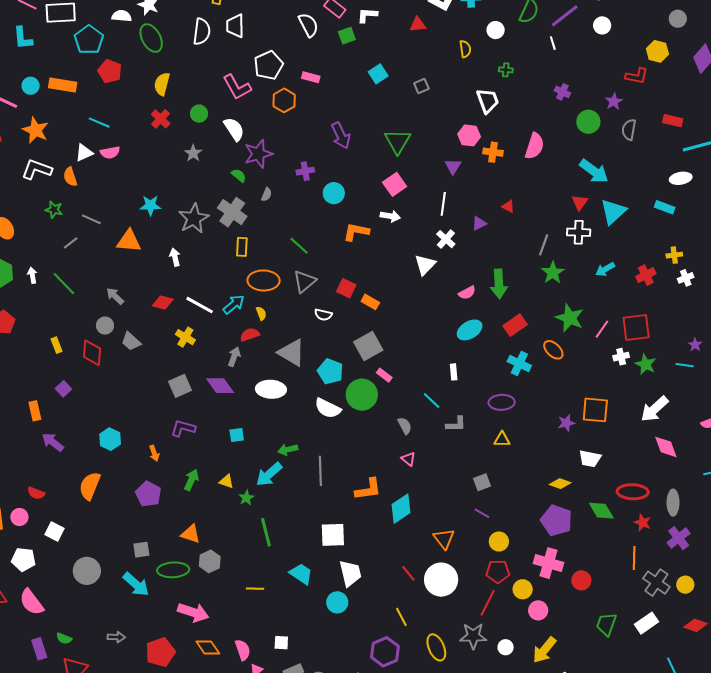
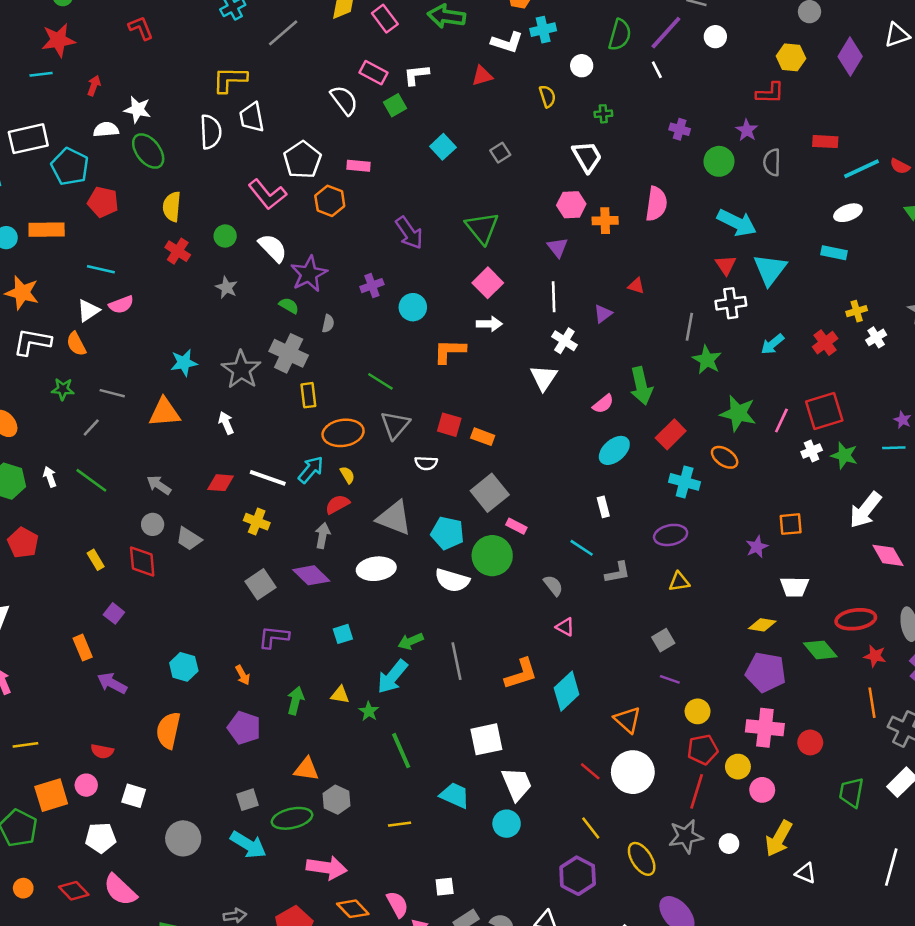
orange square: (595, 410) -> (791, 524), size x0.7

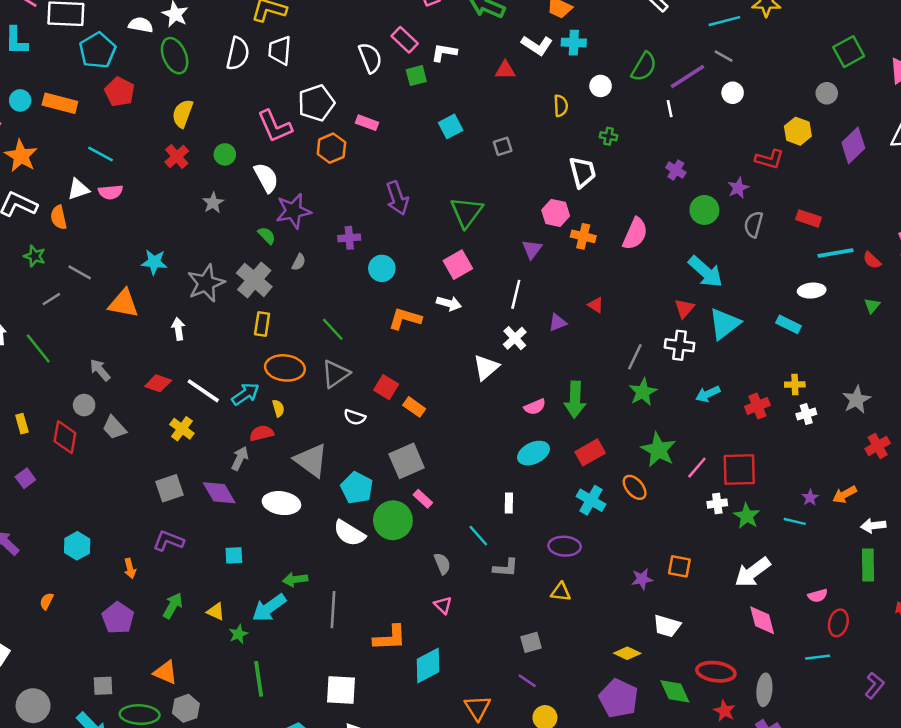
orange semicircle: (168, 730) -> (47, 601), size x0.5

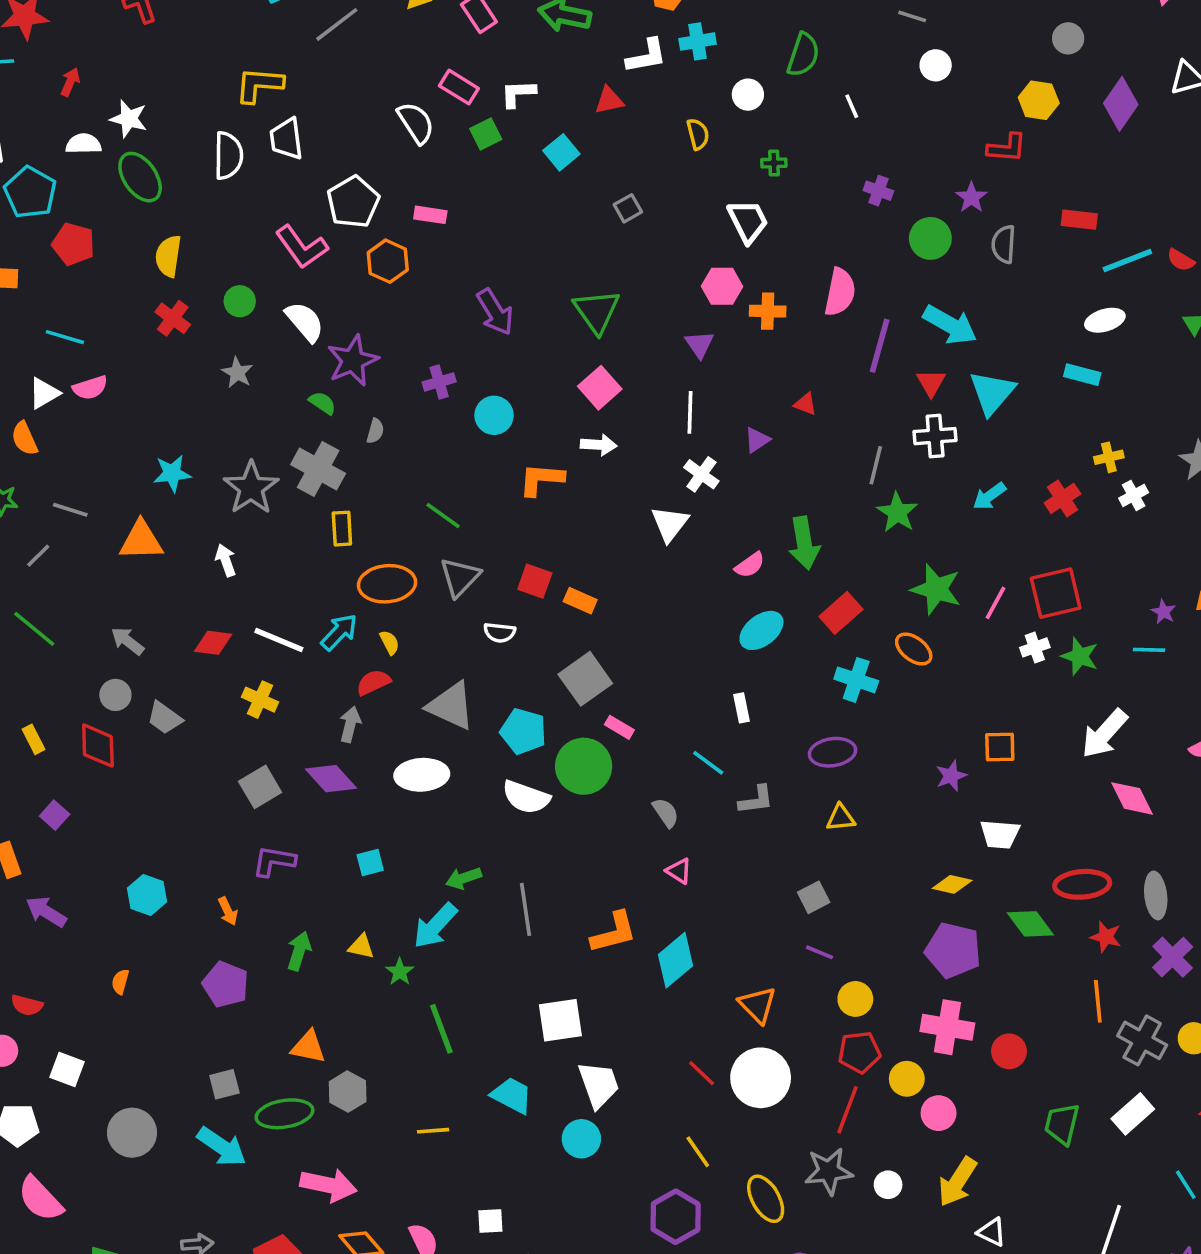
white L-shape: (537, 45) -> (646, 56), turned -32
purple line: (688, 76) -> (880, 346), moved, turned -30
cyan square: (451, 126) -> (561, 152), moved

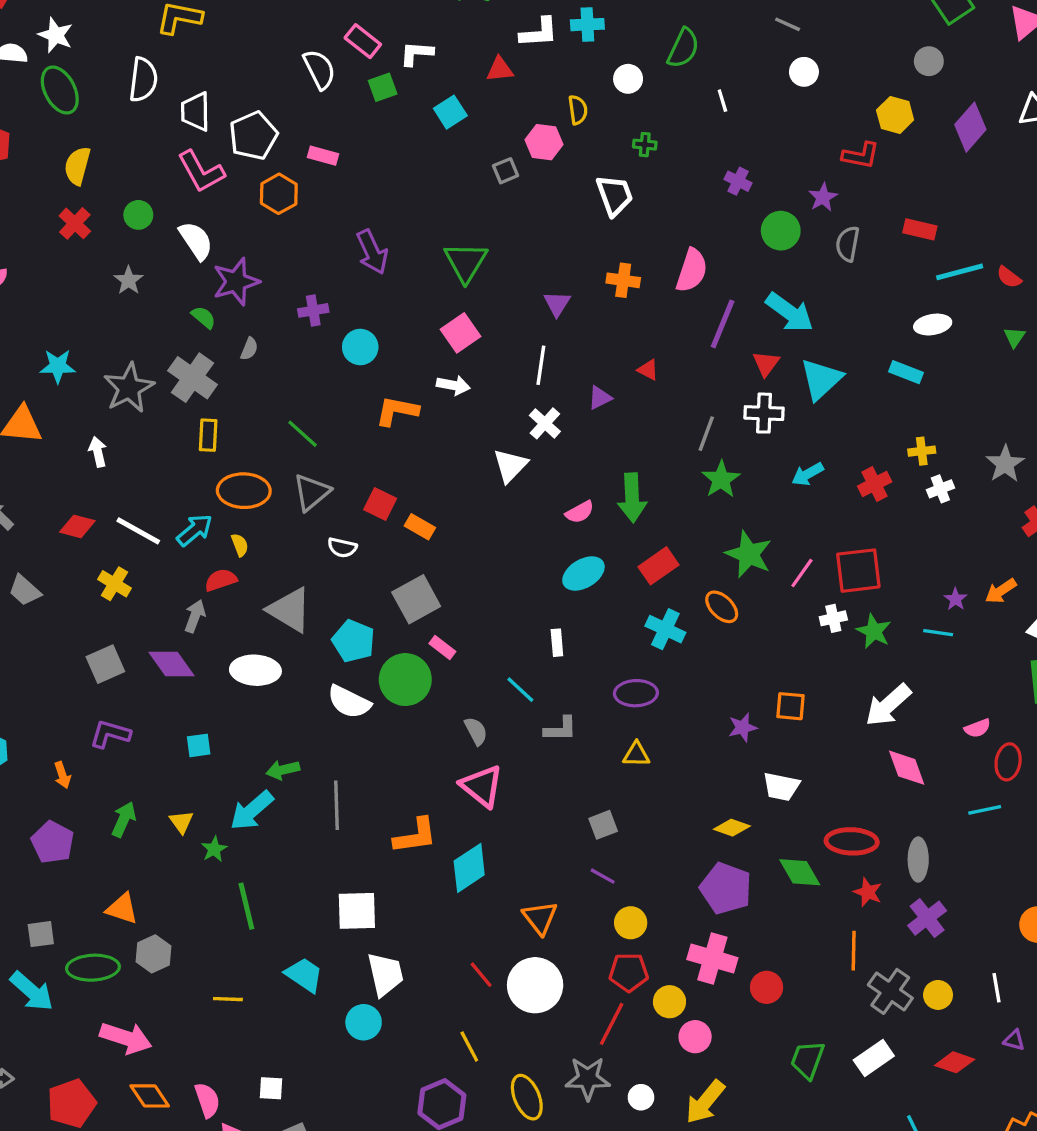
white trapezoid: (286, 139) -> (196, 112), moved
pink hexagon: (722, 286) -> (544, 142), moved
pink triangle: (679, 871) -> (482, 786), size x1.8
yellow triangle: (361, 947) -> (181, 822), turned 35

